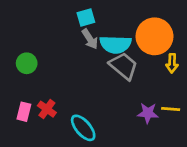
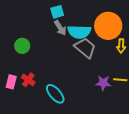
green circle: (27, 63) -> (22, 46), moved

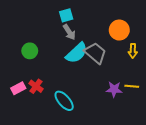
orange circle: (108, 26) -> (119, 30), size x0.7
cyan semicircle: (79, 32) -> (77, 53), moved, turned -45
pink rectangle: (11, 82) -> (18, 88), turned 48

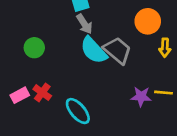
cyan semicircle: (77, 53) -> (94, 50), turned 90

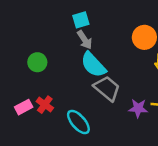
gray trapezoid: (117, 50) -> (107, 88), moved

